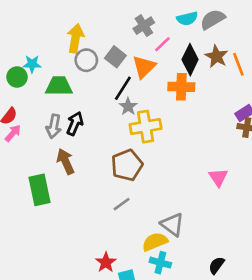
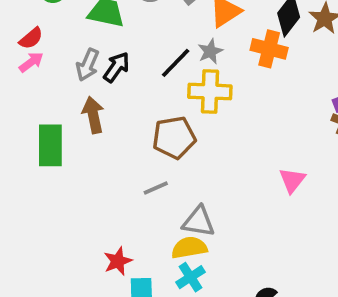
black line: (123, 88) -> (176, 63), moved
gray star: (128, 106) -> (210, 51), moved
gray triangle: (172, 224) -> (199, 222), moved, turned -40
cyan cross: (160, 263) -> (190, 277), turned 30

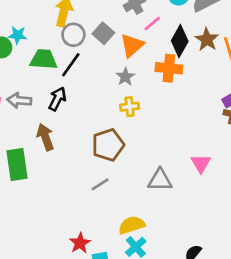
black line: (176, 63) -> (71, 65), moved
gray arrow: (88, 65) -> (19, 100), moved, turned 80
yellow cross: (210, 92) -> (130, 107), size x0.6
gray triangle: (199, 222) -> (160, 180), moved

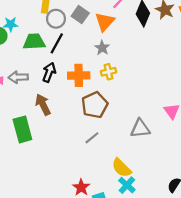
orange cross: (169, 68) -> (79, 75), moved
yellow semicircle: (132, 225) -> (121, 168), turned -110

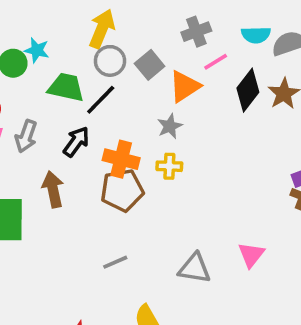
gray arrow: (18, 77) -> (26, 136), turned -84
brown pentagon: (95, 105) -> (122, 190), moved

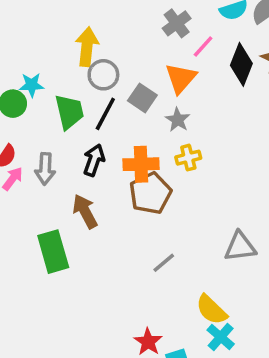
gray square: (150, 65) -> (142, 98), moved
green trapezoid: (66, 87) -> (69, 112), turned 81

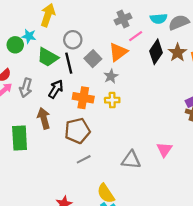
yellow arrow: (87, 47) -> (48, 15), moved
green trapezoid: (69, 112) -> (48, 57), turned 120
black line: (105, 114) -> (69, 63), turned -54
brown pentagon: (150, 193) -> (77, 131), moved

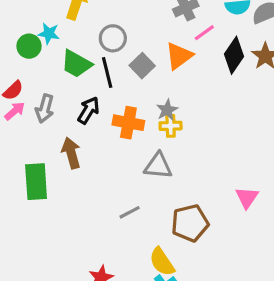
gray star: (111, 76) -> (167, 110), moved
brown pentagon: (77, 131) -> (190, 223), moved
gray triangle: (131, 160) -> (158, 166), moved

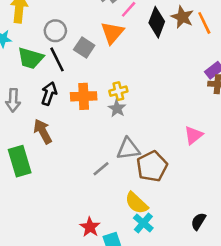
gray star: (167, 110) -> (117, 108), moved
gray triangle: (158, 166) -> (128, 149), moved
pink triangle: (247, 198) -> (193, 135), turned 30

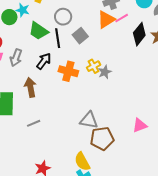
orange triangle: (112, 33) -> (106, 20), moved
yellow cross: (118, 91) -> (94, 66), moved, turned -32
gray star: (117, 108) -> (105, 72), moved
gray line: (101, 169) -> (34, 123), moved

